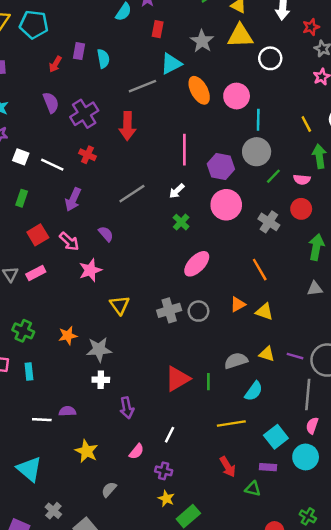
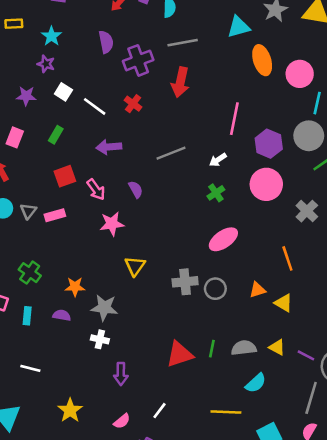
gray line: (142, 86) -> (183, 43), moved
purple arrow: (73, 199) -> (109, 147), turned 50
green line: (208, 382) -> (212, 349), moved
purple semicircle: (67, 411) -> (62, 315), moved

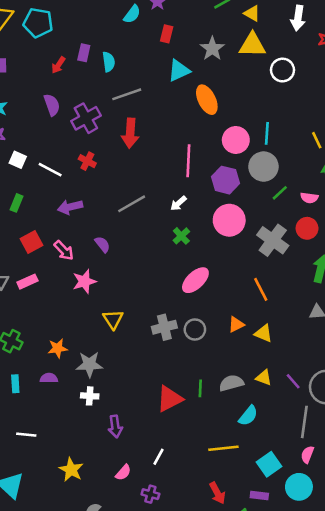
pink circle: (300, 74) -> (236, 140), moved
gray cross: (307, 211) -> (273, 240), size x1.4
purple line: (306, 355) -> (293, 381), turned 30

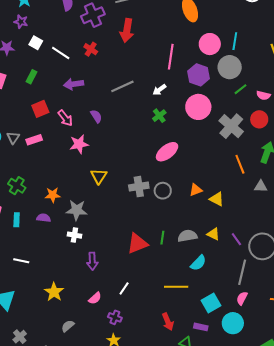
orange line: (261, 289) -> (240, 164), moved

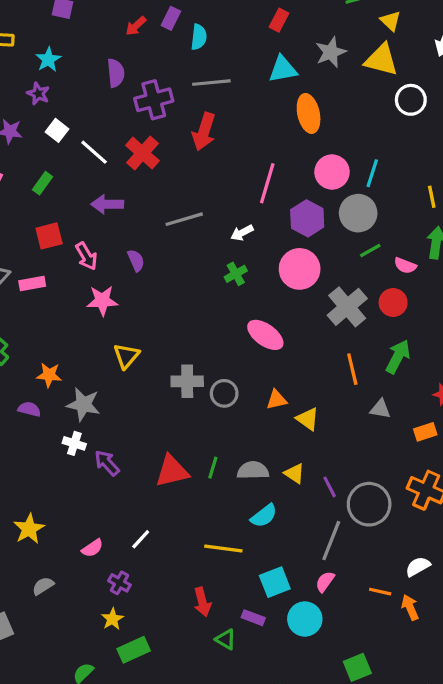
red cross: (91, 49) -> (142, 153), size x1.5
pink ellipse: (167, 152) -> (265, 335), moved, turned 65
purple arrow: (92, 261) -> (107, 463), moved, turned 132

